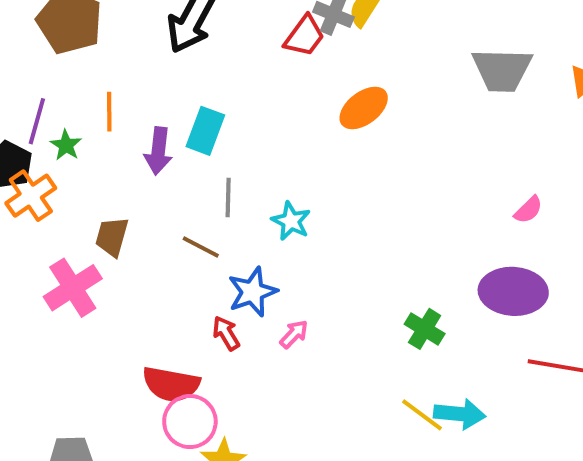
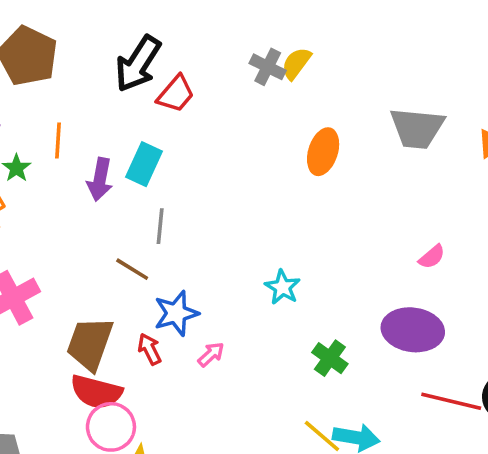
red trapezoid: (304, 36) -> (176, 94), moved
orange ellipse: (364, 108) -> (323, 152), moved, turned -39
cyan star: (291, 221) -> (283, 287), moved
brown trapezoid: (112, 237) -> (90, 344), moved, size x1.5

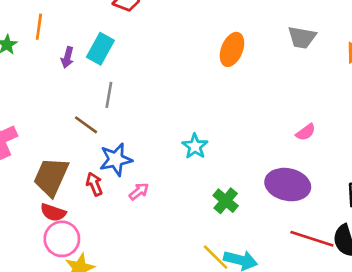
gray trapezoid: (417, 128) -> (302, 37), size x0.7
purple arrow: (100, 179) -> (67, 57), size x0.7
red semicircle: (96, 392) -> (53, 212), size x0.7

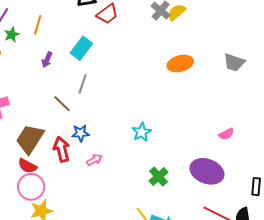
orange ellipse: (232, 49) -> (180, 64), turned 45
purple arrow: (67, 57) -> (47, 60), moved
blue star: (116, 159) -> (81, 133), size x0.7
red arrow: (94, 184) -> (62, 149), size x1.4

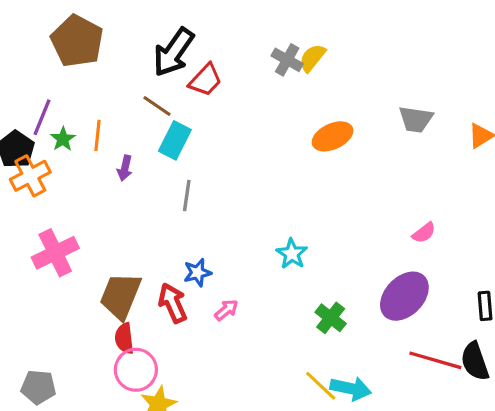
orange line: (38, 25) -> (97, 135), moved
brown line: (62, 104) -> (157, 106), moved
red semicircle: (27, 166) -> (124, 338), turned 66
purple ellipse: (207, 171) -> (404, 296), turned -56

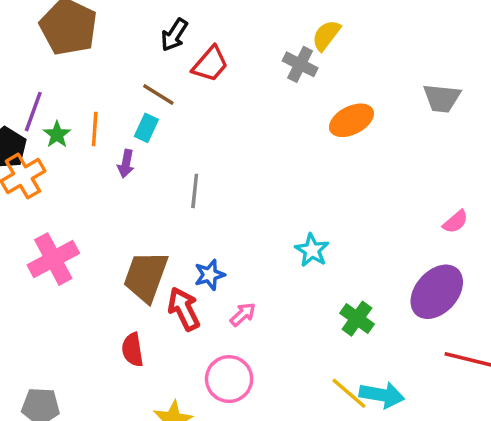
black arrow: (173, 52) -> (174, 35), size x0.6
gray cross: (287, 60) -> (300, 64), moved
cyan rectangle: (175, 140) -> (146, 128), moved, size x0.7
brown trapezoid: (121, 296) -> (146, 276), moved
pink circle: (136, 370) -> (229, 379), moved

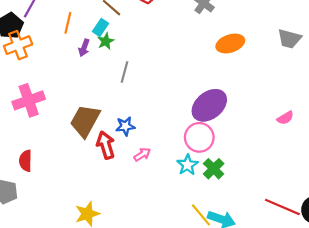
green star: (57, 135) -> (106, 41), moved
cyan star: (312, 250) -> (187, 165), moved
purple ellipse: (437, 292) -> (209, 105), moved
red semicircle: (133, 350) -> (26, 161), moved
pink circle: (229, 379) -> (199, 137), moved

